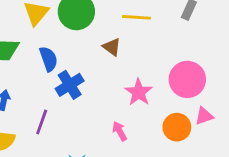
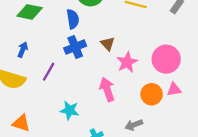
brown triangle: (112, 47) -> (108, 44), moved
blue semicircle: (49, 59) -> (73, 19), moved
pink arrow: (120, 131) -> (107, 89), size x1.5

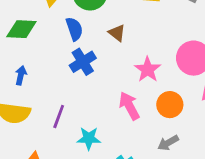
brown triangle: (108, 44) -> (117, 33), moved
purple line: (49, 72) -> (59, 116), moved
orange circle: (152, 94) -> (170, 105), moved

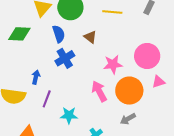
pink star: (148, 70) -> (113, 64), turned 30
blue arrow: (21, 75) -> (36, 77), moved
orange circle: (170, 105) -> (129, 91), size x1.4

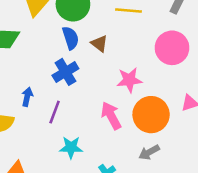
blue semicircle: (59, 34) -> (71, 38), moved
pink circle: (147, 56) -> (172, 48), moved
purple line: (47, 99) -> (55, 112), moved

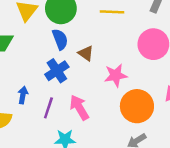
brown triangle: (99, 44) -> (86, 53), moved
pink arrow: (111, 116) -> (79, 108), moved

